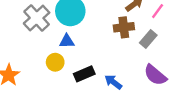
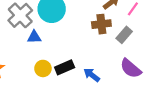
blue triangle: (67, 41) -> (34, 37), moved
yellow circle: (55, 62) -> (43, 68), moved

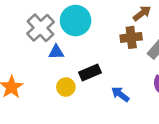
black rectangle: (65, 67) -> (90, 73), moved

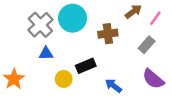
brown cross: (131, 37) -> (108, 34), moved
blue triangle: (56, 52) -> (46, 54), moved

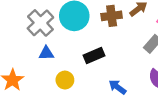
brown cross: (108, 34) -> (112, 16), moved
black rectangle: (86, 66) -> (94, 56), moved

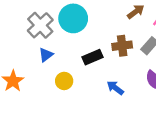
brown cross: (112, 16) -> (122, 46), moved
blue triangle: (46, 53) -> (46, 55), turned -35

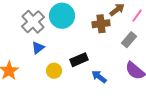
brown cross: (122, 46) -> (101, 24), moved
black rectangle: (93, 57) -> (79, 60), moved

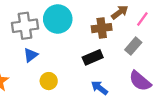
gray cross: (33, 22) -> (25, 26), turned 35
black rectangle: (79, 60) -> (93, 57), moved

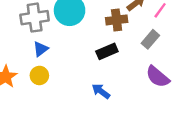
yellow circle: (49, 81) -> (39, 75), moved
blue arrow: (99, 88) -> (101, 91), moved

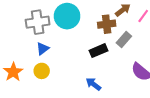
gray rectangle: (150, 39) -> (124, 39), moved

